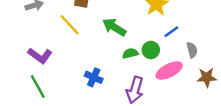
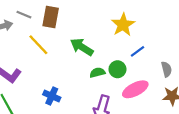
gray semicircle: (192, 50) -> (166, 69), moved
blue cross: (94, 77) -> (52, 96), moved

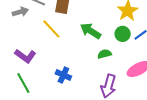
green circle: (117, 69) -> (123, 34), moved

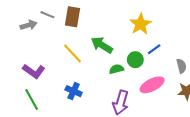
yellow line: (51, 29) -> (72, 53), moved
green circle: (123, 34) -> (135, 60), moved

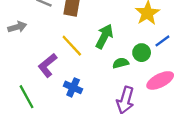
gray arrow: (28, 25) -> (17, 27), moved
green arrow: (102, 45) -> (104, 36), turned 85
purple L-shape: (34, 71) -> (47, 65), moved, turned 105

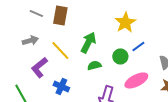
gray arrow: (17, 27) -> (30, 40), moved
green semicircle: (121, 63) -> (94, 65), moved

